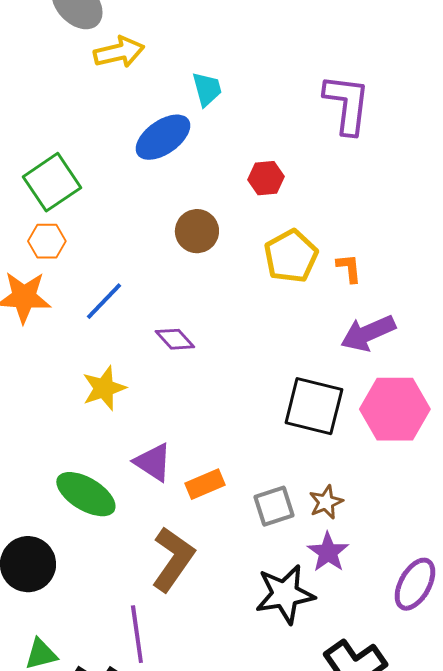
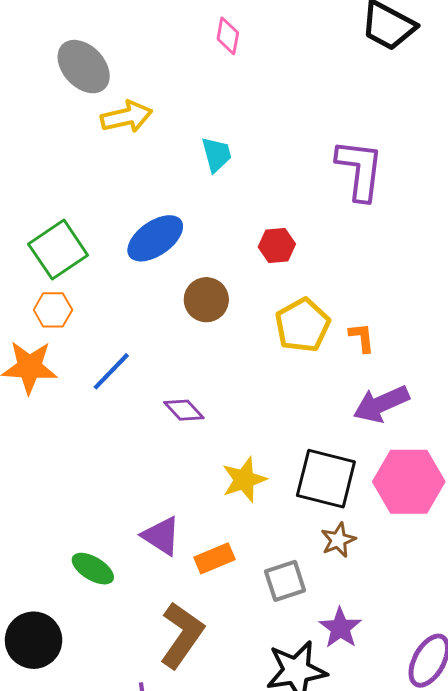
blue ellipse: (163, 137) -> (155, 238), moved
yellow star: (104, 388) -> (244, 480), moved
green ellipse: (86, 494) -> (93, 569), size x0.7
brown star: (326, 502) -> (338, 540), moved

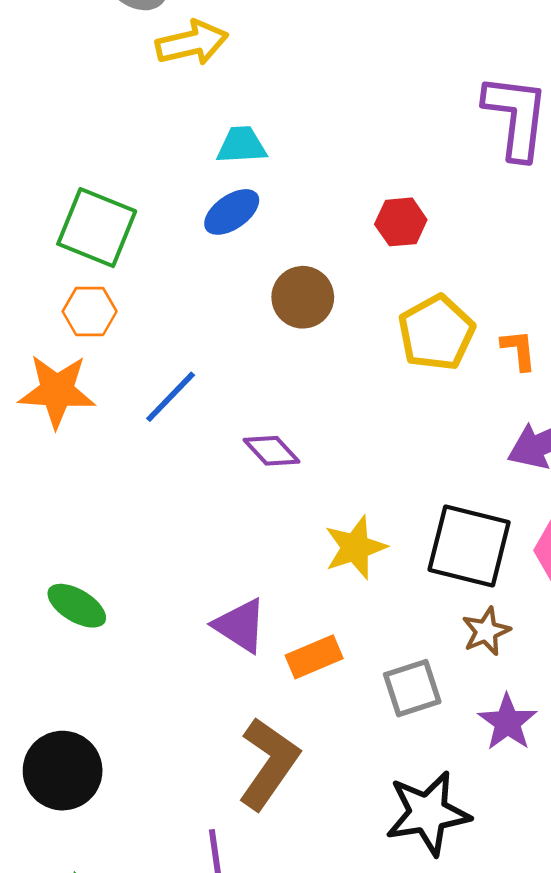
cyan trapezoid: (217, 154) -> (242, 145), moved, turned -78
blue ellipse: (155, 238) -> (232, 212), size x0.7
green square: (58, 250) -> (97, 228), turned -34
green ellipse: (93, 569) -> (77, 606), moved
purple star: (340, 628) -> (507, 722), moved

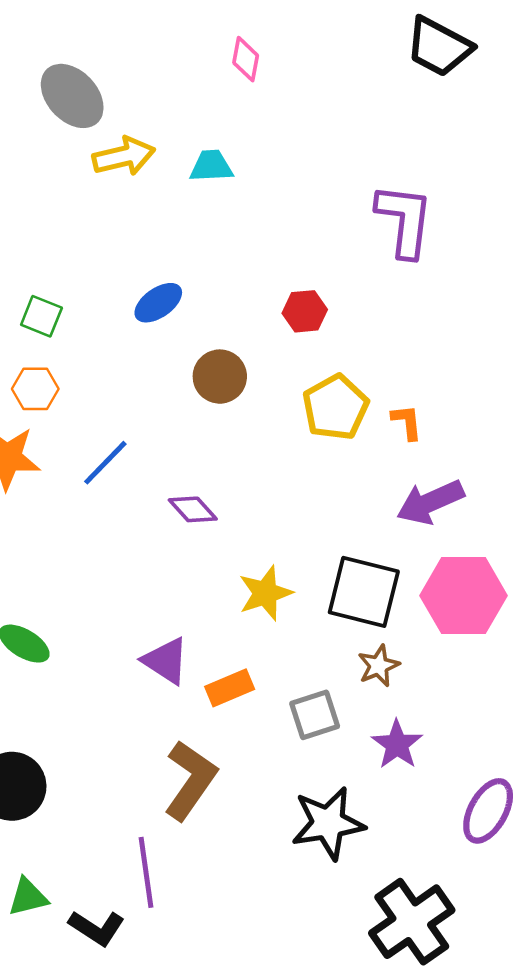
cyan trapezoid: (242, 145) -> (211, 166), moved
green square: (97, 228) -> (41, 316), size x0.6

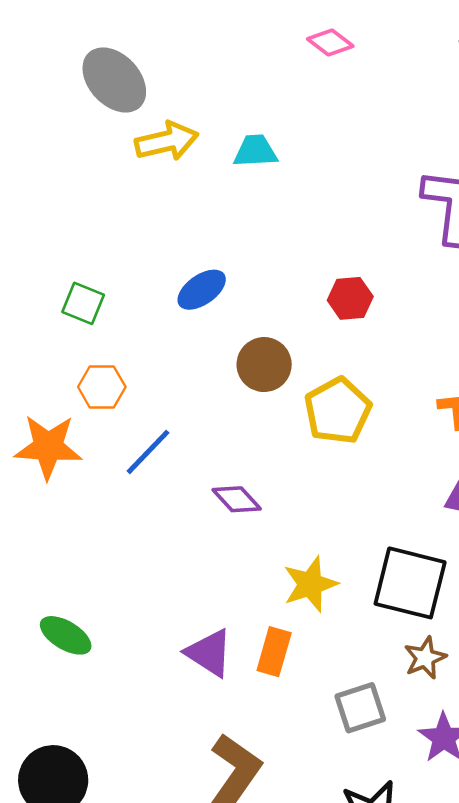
pink diamond: (246, 59) -> (330, 43), moved, turned -63
orange hexagon: (35, 389) -> (102, 387), moved
yellow pentagon: (335, 407) -> (338, 411), moved
orange rectangle: (230, 688) -> (274, 652), moved, turned -51

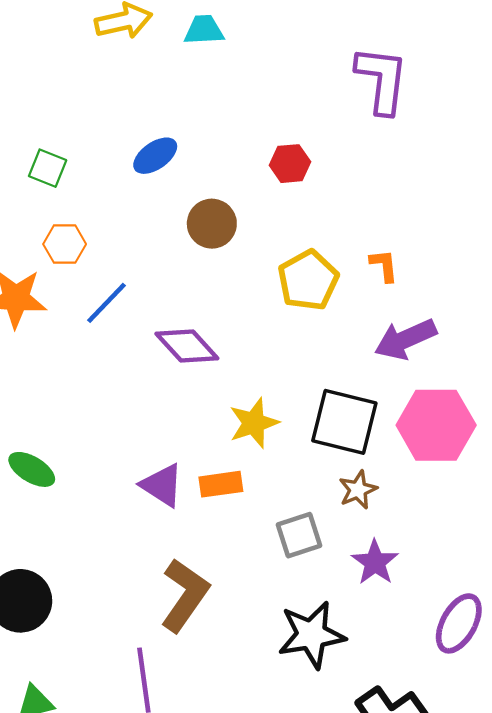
yellow pentagon: (338, 411) -> (308, 280), moved
purple diamond: (237, 499) -> (187, 346), size x1.4
orange rectangle: (274, 652) -> (221, 484), turned 66

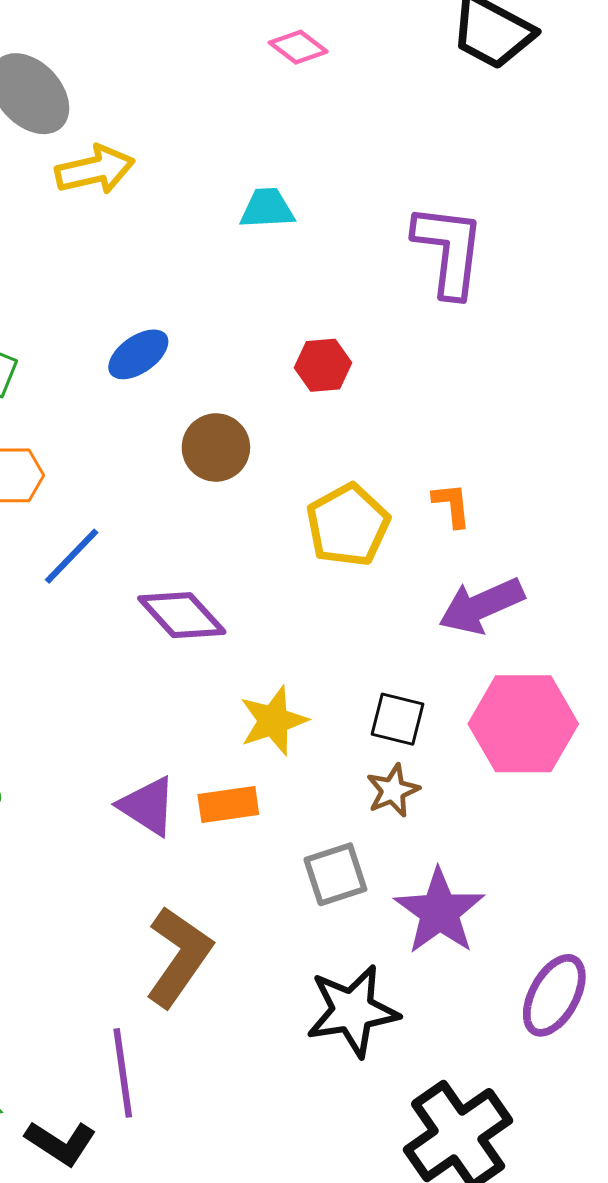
cyan trapezoid: (204, 30) -> (267, 208), moved
black square: (344, 422) -> (398, 719), size x0.6
brown star: (358, 490) -> (393, 790), moved
purple star: (375, 562) -> (439, 912), size x1.4

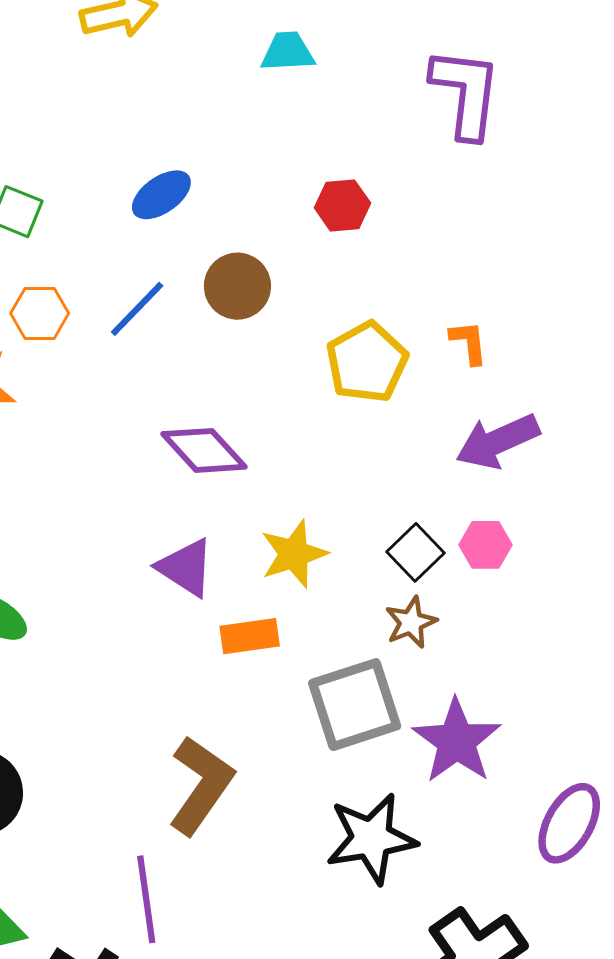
blue line: (72, 556) -> (137, 309), moved
black square: (398, 719) -> (415, 552), turned 32
pink hexagon: (523, 724) -> (485, 545), moved, size x0.5
purple triangle: (148, 806) -> (186, 568), moved
gray square: (335, 874) -> (355, 705), size x1.5

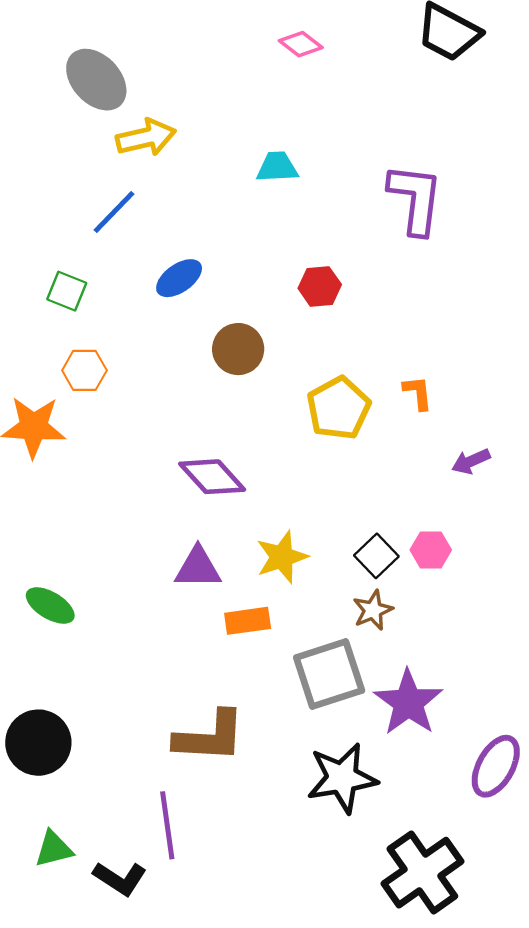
blue line: (137, 309) -> (114, 212), moved
purple arrow: (498, 441) -> (471, 461), moved, size x0.6
purple triangle: (186, 568) -> (198, 568), turned -33
brown L-shape: (201, 785) -> (210, 737), turned 58

